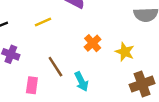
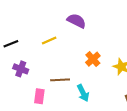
brown line: (55, 67) -> (60, 80), turned -60

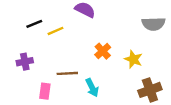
black line: (11, 44) -> (34, 24), moved
purple cross: (21, 69) -> (25, 62), turned -32

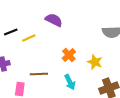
cyan arrow: (92, 88) -> (70, 82), moved

